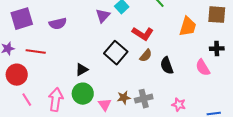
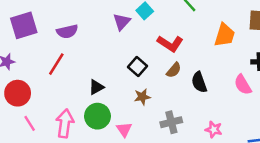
red line: (36, 52) -> (56, 64), moved, turned -66
black square: (116, 53) -> (137, 67), size x0.7
brown star: (124, 98) -> (142, 97), moved

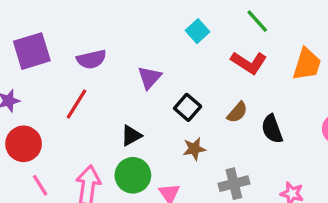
purple triangle: (122, 22) -> (149, 78), moved
red L-shape: (170, 44) -> (249, 63), moved

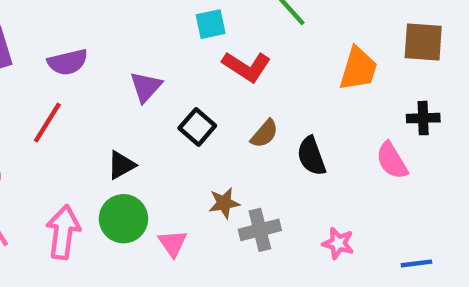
cyan square: (198, 31) -> (211, 24), turned 30
red L-shape: (249, 63) -> (246, 67), moved
brown star: (194, 149) -> (224, 203), moved

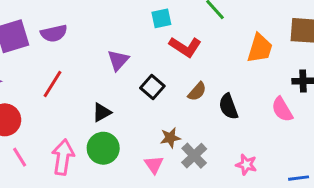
purple semicircle: (68, 62) -> (54, 33), moved
gray cross: (260, 230) -> (194, 156), turned -30
pink triangle: (173, 243) -> (154, 165), moved

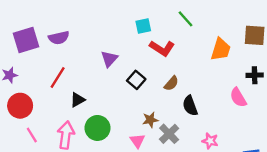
black semicircle: (228, 106) -> (190, 106), moved
black triangle: (102, 112) -> (78, 100), moved

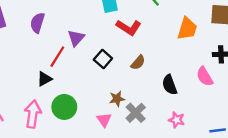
purple semicircle: (59, 38) -> (37, 23), moved, turned 120
red line: (58, 78) -> (57, 57), moved
black semicircle: (190, 106) -> (170, 85), moved

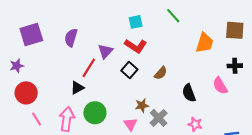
red L-shape: (129, 27) -> (136, 46), moved

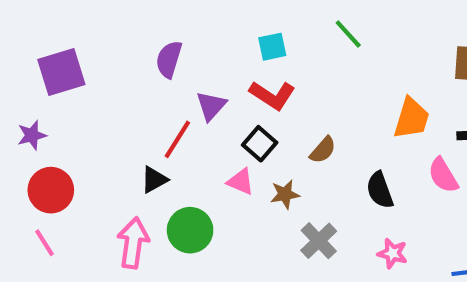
purple semicircle: (71, 38) -> (169, 59), moved
orange trapezoid: (205, 43) -> (411, 118), moved
brown star: (142, 105) -> (285, 194), moved
pink line: (37, 119) -> (45, 243), moved
pink triangle: (130, 124) -> (241, 182), moved, turned -32

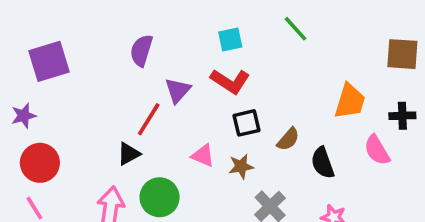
black square: (260, 144) -> (247, 123), moved, turned 36
brown semicircle: (323, 150) -> (288, 139), moved

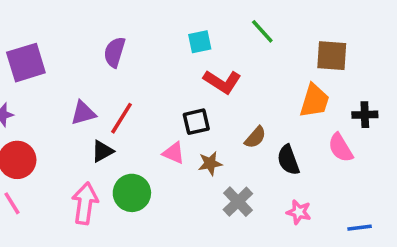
brown square: (402, 54) -> (332, 56), moved
red L-shape: (230, 81) -> (222, 82), moved
purple triangle: (178, 90) -> (83, 113), moved, turned 32
black square: (247, 123) -> (196, 122), moved

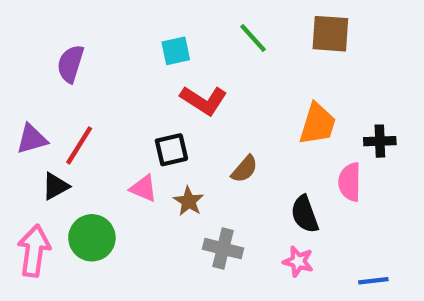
brown square: (332, 56) -> (330, 34), moved
pink semicircle: (340, 148) -> (350, 182), turned 32
black semicircle: (288, 160) -> (305, 214), moved
brown star: (210, 163) -> (189, 201), turned -30
gray cross: (238, 202) -> (223, 249), turned -32

